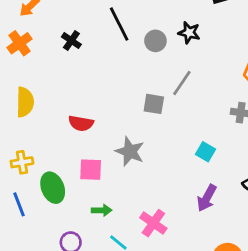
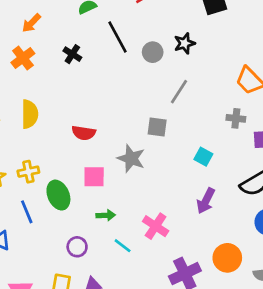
black star: (189, 33) -> (185, 43), turned -30
gray square: (154, 104) -> (157, 127), moved

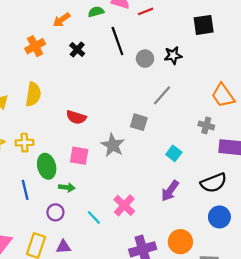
orange arrow: (31, 23) -> (62, 20), moved
blue line: (27, 212) -> (25, 190), moved
green arrow: (106, 215) -> (67, 187), moved

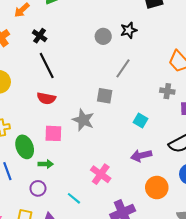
black line: (117, 41) -> (47, 65), moved
purple arrow: (170, 191) -> (141, 156), turned 48
cyan line: (94, 217) -> (74, 198), moved
orange circle: (180, 242) -> (157, 188), moved

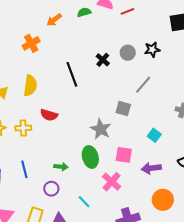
black cross: (40, 36) -> (103, 60), moved
red semicircle: (46, 98) -> (49, 115), moved
pink square: (53, 133) -> (124, 155), moved
green ellipse: (25, 147) -> (90, 157), moved

